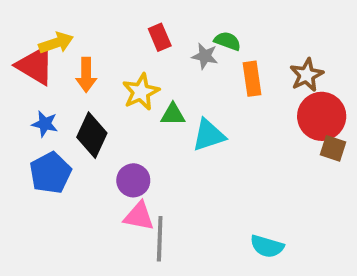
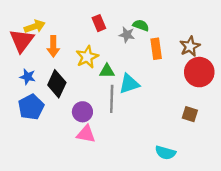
red triangle: (35, 65) -> (22, 41), turned 36
brown square: (333, 148) -> (190, 114), moved
gray line: (160, 239) -> (112, 99), moved

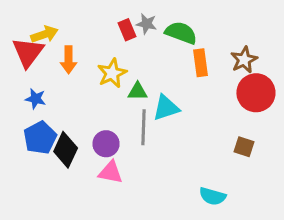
green semicircle: (141, 25) -> (181, 33), size x1.5
gray star: (127, 35) -> (146, 24), moved
black diamond: (57, 84) -> (66, 150), moved

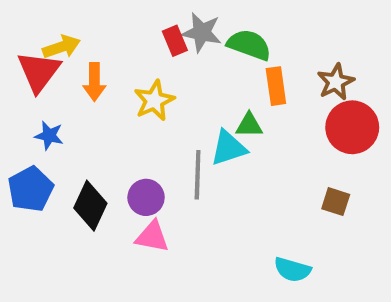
gray star: (146, 24) -> (202, 32), size x1.4
green triangle: (138, 91) -> (249, 125), moved
blue pentagon: (40, 138) -> (31, 189), moved

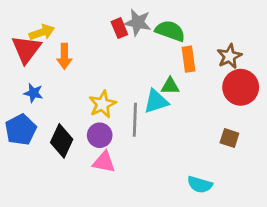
yellow star: (154, 100) -> (102, 104), moved

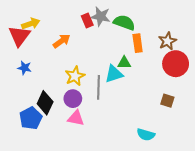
orange arrow: (64, 56) -> (62, 41), moved, turned -126
blue pentagon: (21, 130) -> (31, 118), moved

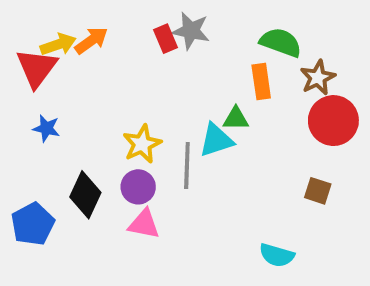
green semicircle: (124, 23) -> (281, 42), moved
orange arrow: (62, 41) -> (91, 40), moved
blue pentagon: (31, 118) -> (33, 224), moved

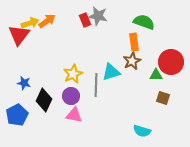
brown star: (318, 78) -> (132, 61), moved
green triangle: (236, 119) -> (156, 75), moved
blue star: (46, 128) -> (24, 83), moved

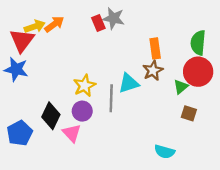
green semicircle: (144, 22) -> (198, 43), moved, turned -105
green triangle: (156, 75) -> (181, 87), turned -40
blue star: (24, 83) -> (16, 69), moved, size x1.5
pink triangle: (74, 115) -> (72, 133), moved, turned 36

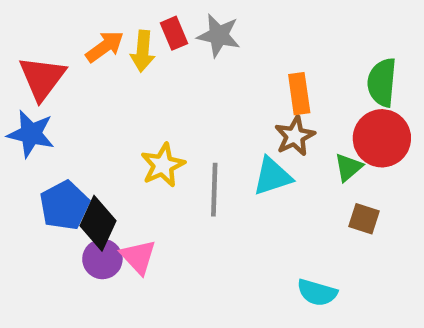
red rectangle: (98, 23) -> (174, 33), moved
yellow arrow: (35, 26) -> (143, 51), moved, turned 114
cyan triangle: (129, 83) -> (272, 176), moved
purple circle: (82, 111) -> (102, 259), moved
blue pentagon: (20, 133) -> (64, 205), moved

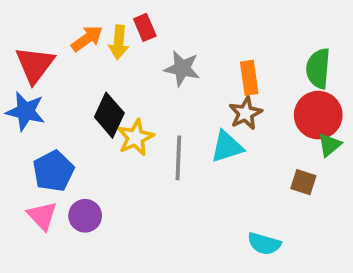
gray star: (219, 35) -> (182, 68), moved
green triangle: (348, 167) -> (329, 145), moved
black diamond: (98, 223) -> (109, 115), moved
pink triangle: (138, 257) -> (42, 216), moved

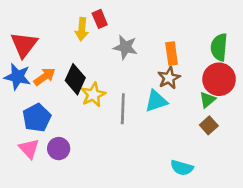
orange arrow: (87, 39) -> (45, 77), moved
green triangle: (329, 145) -> (207, 100), moved
brown square: (303, 182) -> (209, 125), turned 30

